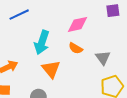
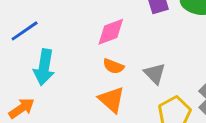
cyan arrow: (42, 42) -> (44, 67), moved
orange triangle: (51, 69) -> (111, 100), moved

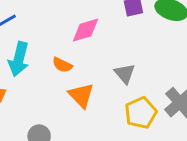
orange semicircle: (113, 66) -> (62, 65), moved

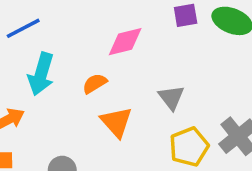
orange semicircle: (62, 65) -> (95, 83), turned 120

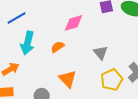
orange triangle: (116, 122) -> (68, 79), moved

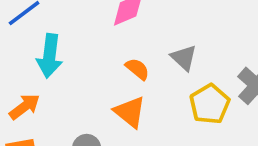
orange semicircle: (58, 47) -> (137, 69), moved, turned 80

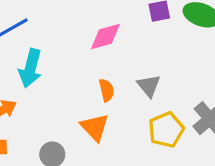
orange semicircle: (137, 69) -> (106, 90), turned 30

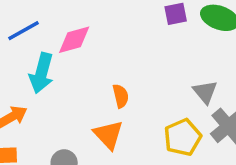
pink diamond: (105, 37) -> (74, 40), moved
gray triangle: (149, 86) -> (205, 92), moved

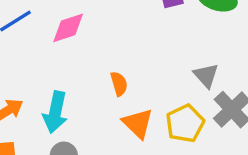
cyan arrow: (42, 73) -> (55, 112), moved
orange triangle: (108, 135) -> (138, 123), moved

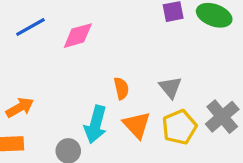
gray triangle: (206, 76) -> (170, 87), moved
cyan arrow: (55, 112) -> (96, 124), moved

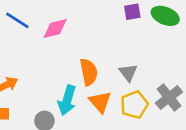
blue line: (30, 27) -> (17, 20), turned 60
orange semicircle: (121, 88) -> (89, 72), size x1.5

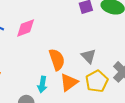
cyan arrow: (67, 100) -> (42, 84), size x0.7
orange triangle: (100, 102) -> (69, 82), turned 42

